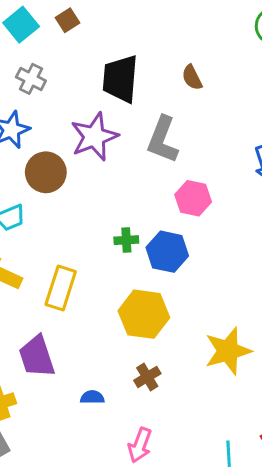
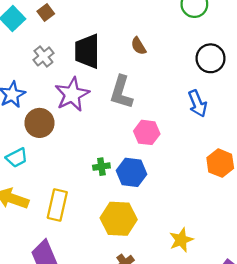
gray cross: (31, 79) -> (43, 56), moved, turned 30
yellow star: (228, 351) -> (181, 240), size x0.7

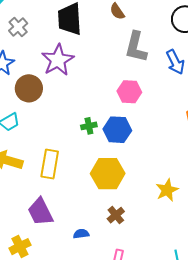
gray cross: (43, 56) -> (18, 27), moved
gray L-shape: (121, 92) -> (136, 47), moved

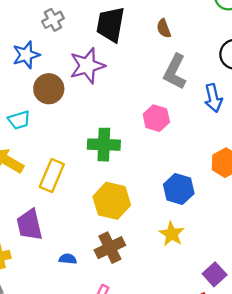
green cross: (89, 126) -> (104, 145), size x1.8
blue hexagon: (117, 130) -> (179, 189), moved
yellow star: (167, 190) -> (172, 234), turned -30
brown cross: (116, 215) -> (110, 248), size x1.5

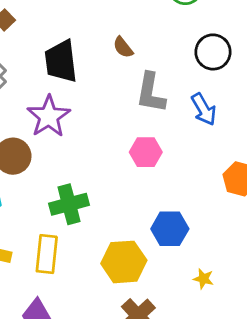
green cross: (104, 145) -> (69, 204), moved
blue hexagon: (179, 189) -> (170, 229), moved
yellow star: (172, 234) -> (204, 279), size x0.7

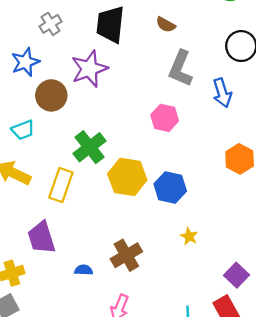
brown semicircle: (123, 47) -> (166, 25), turned -36
green cross: (69, 204) -> (90, 147), turned -36
yellow hexagon: (124, 262) -> (127, 177), moved

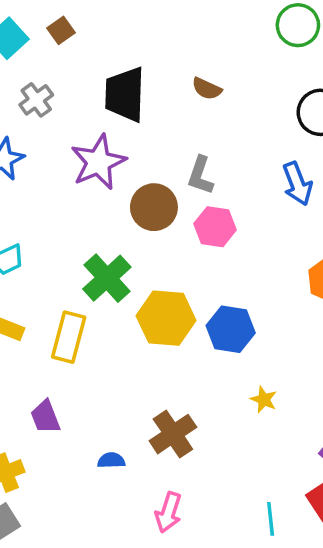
gray L-shape: (180, 68) -> (200, 175), moved, size x0.7
brown circle: (51, 95) -> (154, 207), moved
purple trapezoid: (41, 238) -> (45, 417), size x0.7

